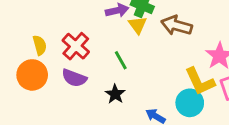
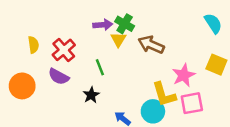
orange circle: (32, 75) -> (22, 86), moved

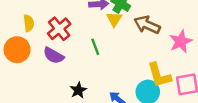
pink star: (184, 75) -> (181, 41), moved
orange circle: (22, 86) -> (17, 50), moved
black star: (91, 95) -> (78, 90), moved

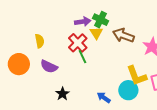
yellow semicircle: (29, 23) -> (40, 41), moved
red cross: (59, 29) -> (78, 43), moved
black star: (78, 90) -> (62, 94), moved

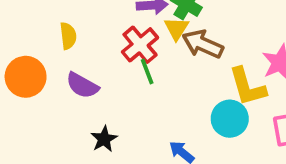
brown arrow: (123, 35) -> (203, 44), moved
yellow L-shape: (137, 76) -> (247, 87), moved
cyan circle: (128, 90) -> (230, 119), moved

